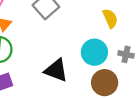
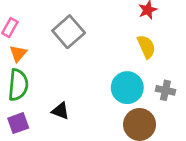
black triangle: (56, 70) -> (60, 111), moved, size x0.6

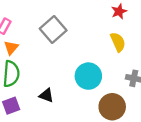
cyan circle: (127, 88) -> (88, 76), moved

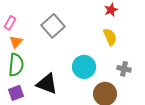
black triangle: (46, 95) -> (47, 84), size x1.6

